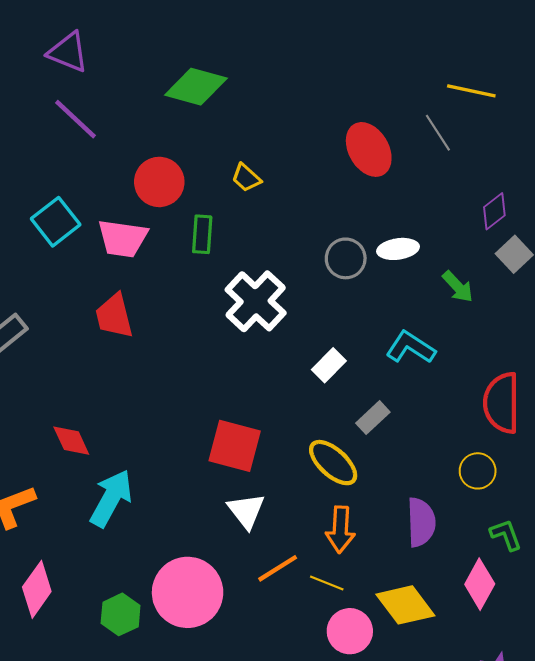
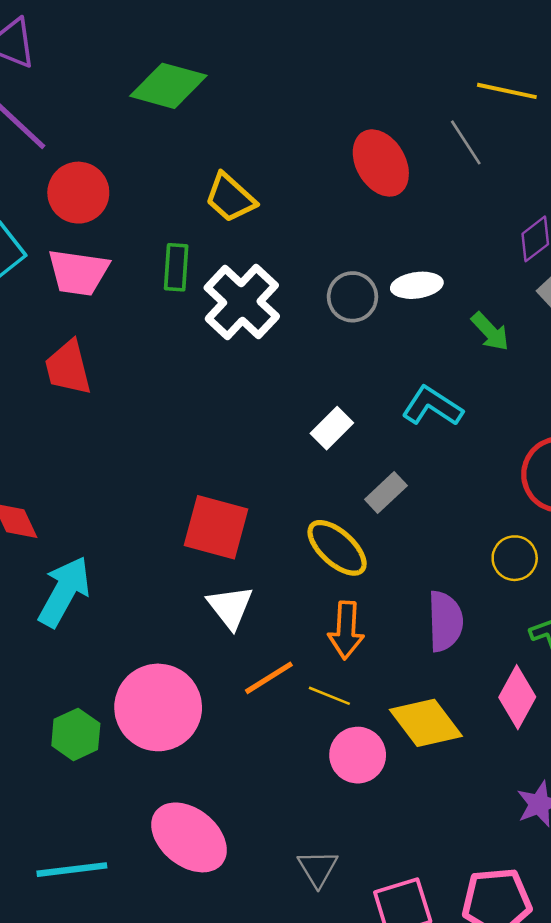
yellow trapezoid: (246, 178) -> (230, 198), size x1.4
red circle: (159, 182) -> (78, 193), moved
white cross: (256, 301) -> (242, 302), moved

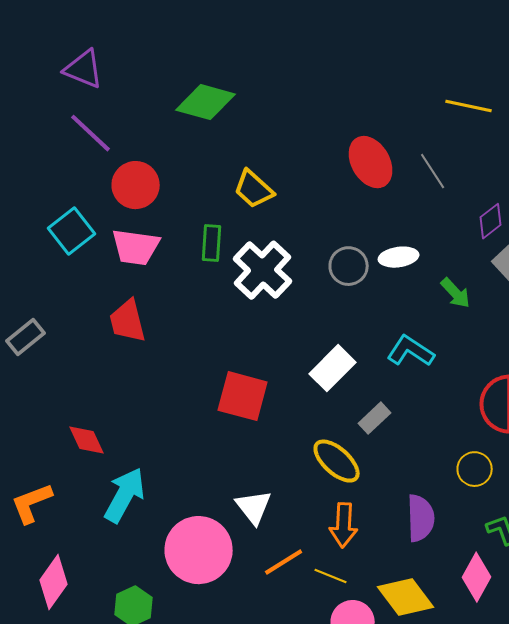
gray line: (466, 142) -> (433, 171), moved
white rectangle: (332, 428) -> (333, 368), size x1.4
red square: (216, 527) -> (243, 396), moved
pink circle: (158, 707) -> (199, 550), moved

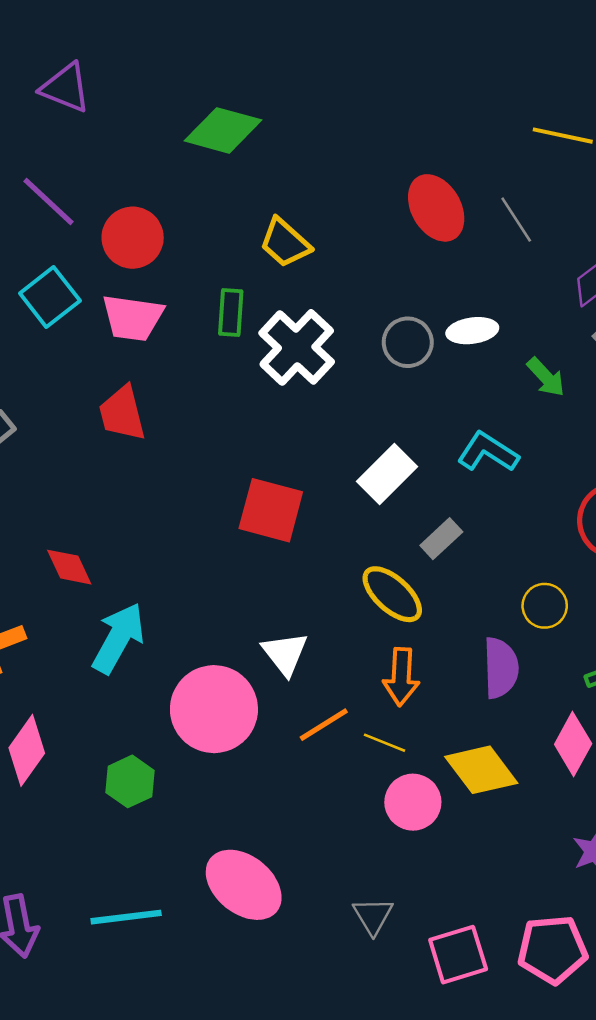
purple line: (91, 133) -> (49, 201), moved
yellow circle: (475, 469) -> (545, 606), moved

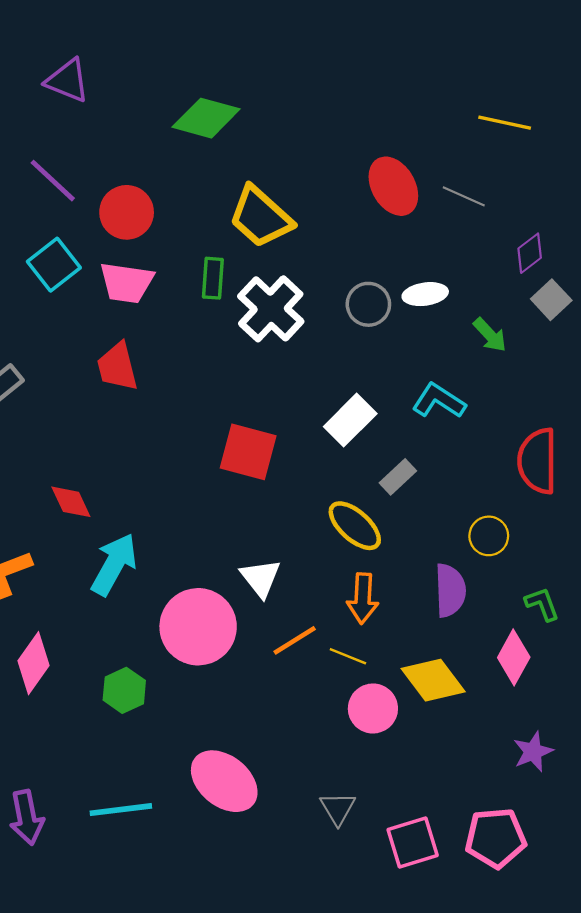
gray line: (516, 220) -> (464, 196), turned -33
yellow trapezoid: (285, 243) -> (261, 217), size x1.4

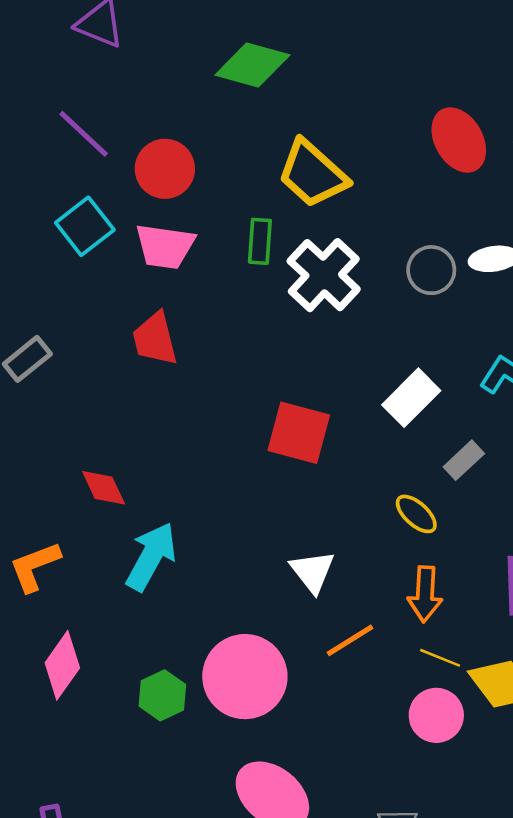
yellow ellipse: (355, 526) -> (416, 514), size x0.7
pink circle: (198, 627) -> (245, 677), moved
yellow line: (348, 656) -> (440, 658), moved

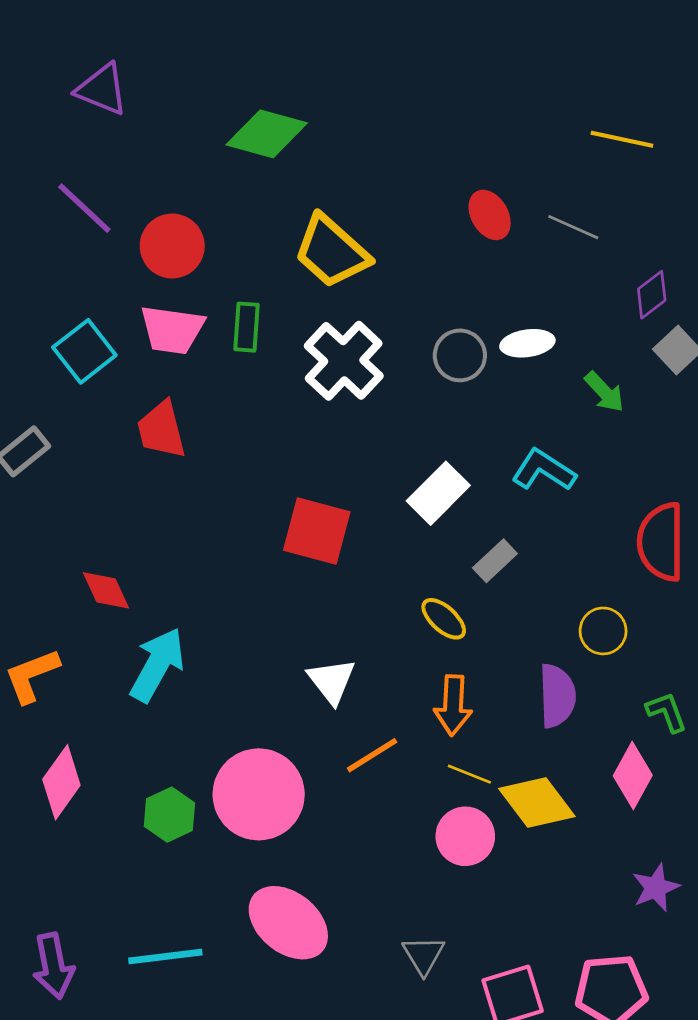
red ellipse: (459, 140) -> (490, 215), size x0.7
cyan square: (85, 226) -> (84, 351), moved
green rectangle: (260, 241) -> (246, 327), moved

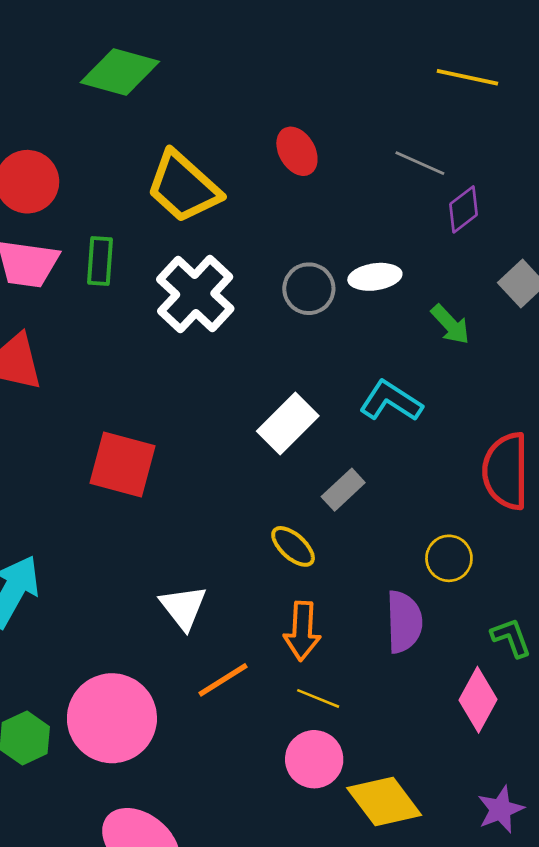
red ellipse: (490, 215) -> (297, 151), moved
purple diamond: (652, 295) -> (463, 209), moved
red square: (317, 531) -> (123, 464), moved
yellow diamond: (537, 802) -> (384, 802), moved

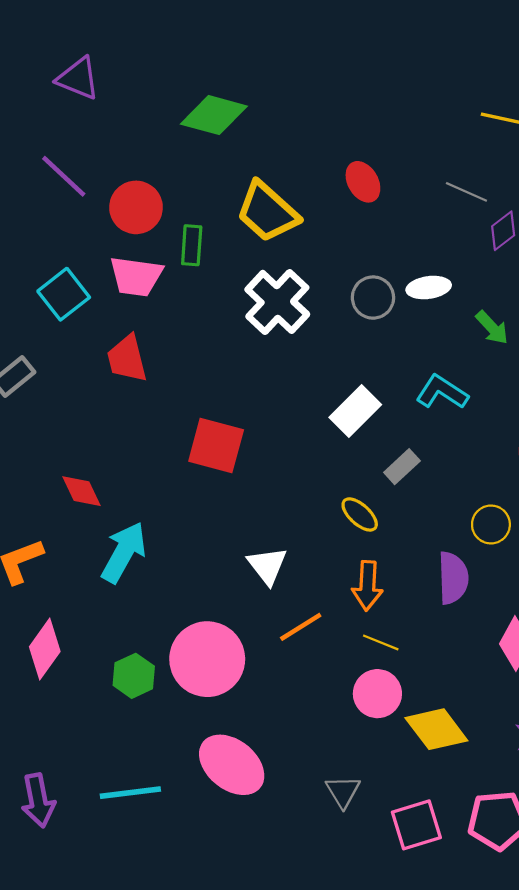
green rectangle: (100, 261) -> (192, 245), moved

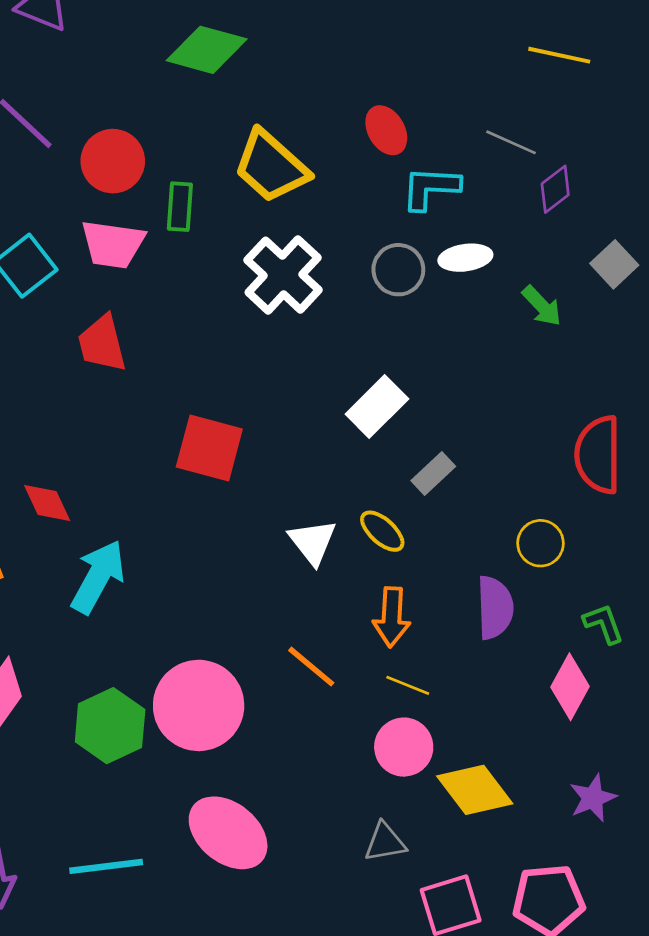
cyan L-shape: (442, 392) -> (431, 188), moved, turned -30
white triangle: (267, 566) -> (313, 542), moved
orange line: (301, 627) -> (311, 667), turned 72
green hexagon: (134, 676) -> (110, 726), size x1.4
gray triangle: (343, 792) -> (385, 842), moved, turned 51

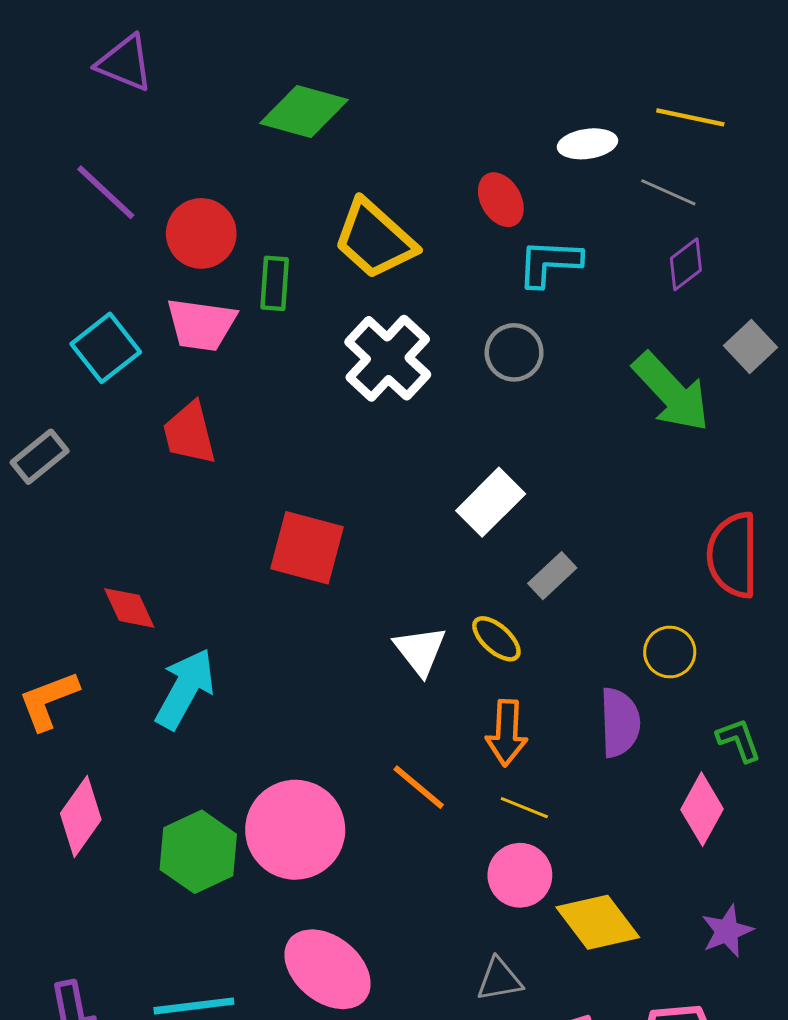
gray line: (511, 142) -> (668, 192), moved
white ellipse: (465, 258) -> (587, 144), moved
green arrow: (542, 306) -> (671, 392), size x1.8

